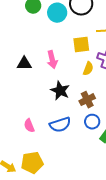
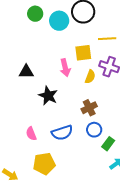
pink arrow: (52, 60) -> (65, 68), moved
black star: (60, 91) -> (48, 96), moved
yellow pentagon: (32, 163) -> (44, 164), moved

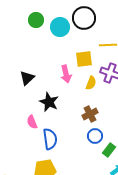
black triangle: (26, 72) -> (27, 78), turned -42
blue semicircle: (62, 133) -> (50, 139), moved, turned -80
pink semicircle: (31, 134) -> (32, 122), moved

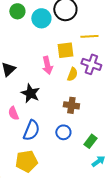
brown cross: (90, 114) -> (71, 105), turned 35
blue circle: (95, 136) -> (63, 132), moved
blue semicircle: (50, 139) -> (31, 130), turned 30

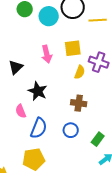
yellow line: (89, 36) -> (98, 20), moved
pink arrow: (47, 65) -> (47, 54), moved

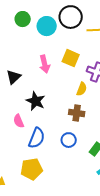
yellow square: (73, 48) -> (71, 58), turned 30
yellow semicircle: (80, 72) -> (82, 89), moved

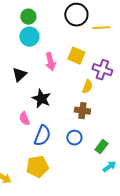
cyan circle: (47, 26) -> (29, 37), moved

